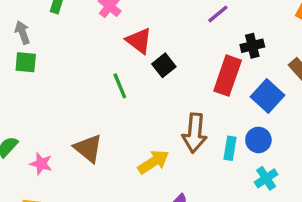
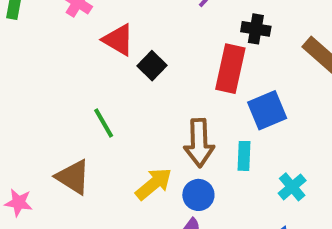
black cross: (252, 46) -> (256, 29), turned 30
green line: (120, 86) -> (104, 123), moved
blue square: (268, 96) -> (267, 110), moved, turned 32
blue circle: (258, 140) -> (198, 195), moved

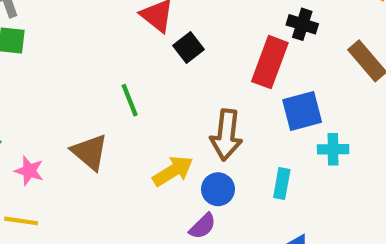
cyan rectangle: (244, 156) -> (282, 183), moved
cyan cross: (292, 187) -> (333, 149), moved, turned 32

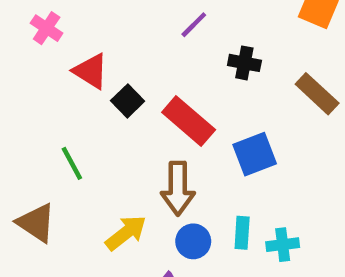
red rectangle: (270, 62) -> (189, 121), moved, turned -63
cyan cross: (333, 149) -> (283, 245), moved
blue circle: (218, 189) -> (193, 241), moved

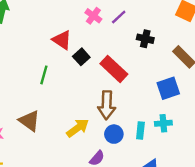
pink cross: (47, 28) -> (93, 16), moved
blue square: (255, 154) -> (168, 88), moved
green line: (72, 163) -> (44, 75), moved, turned 42
cyan cross: (283, 245) -> (163, 123), moved

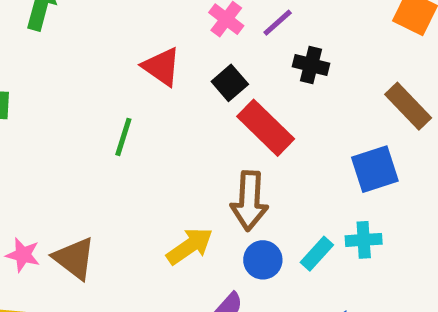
black cross: (145, 39) -> (311, 65), moved
black square: (81, 57) -> (230, 83), moved
brown triangle: (29, 121) -> (74, 258), moved
cyan rectangle: (140, 130) -> (317, 254), turned 35

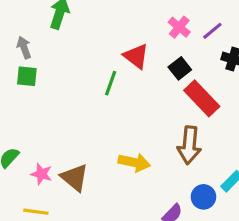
green line: (123, 137) -> (111, 83), moved
yellow arrow: (190, 246) -> (134, 162), moved, turned 44
blue circle: (263, 260) -> (203, 197), moved

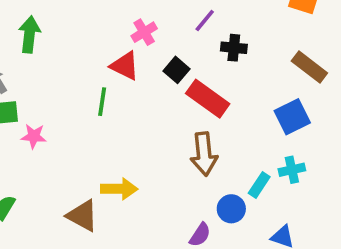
pink cross: (179, 27) -> (144, 32), moved, turned 30
yellow arrow: (134, 162) -> (119, 189), moved
pink star: (41, 174) -> (34, 136), moved

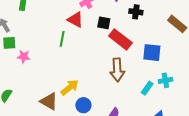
black square: (176, 70) -> (104, 23), turned -32
blue square: (292, 117) -> (152, 53), moved, turned 30
yellow arrow: (119, 189) -> (70, 87), turned -42
blue circle: (231, 209) -> (83, 105), moved

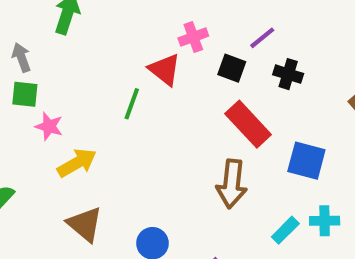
black square: (104, 23) -> (232, 68), moved
yellow arrow: (70, 87) -> (77, 163), moved

